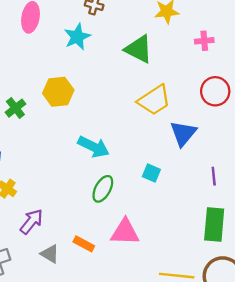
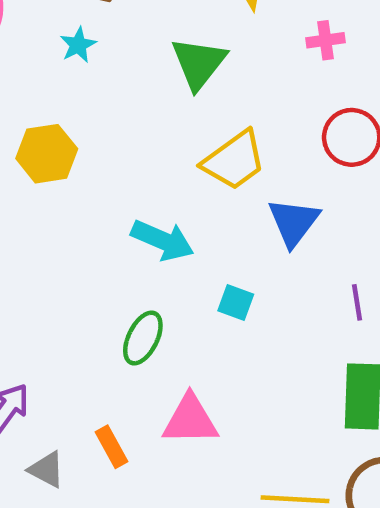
cyan star: (77, 37) -> (78, 45), size x0.7
green triangle: (139, 49) -> (199, 63), turned 44
cyan arrow: (94, 147) -> (162, 240), moved
orange rectangle: (84, 244) -> (111, 447), turned 36

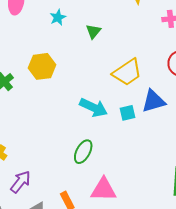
green triangle: (199, 63) -> (93, 31), moved, size x0.6
blue triangle: (294, 222) -> (153, 101), turned 35
cyan square: (236, 302) -> (128, 113), moved, turned -35

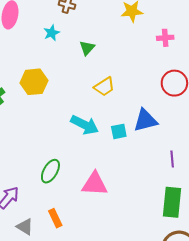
yellow trapezoid: (127, 72) -> (104, 87), moved, size x0.7
green ellipse: (83, 152) -> (50, 171), moved
pink triangle: (104, 190) -> (95, 184), moved

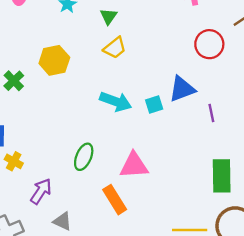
yellow trapezoid: (104, 87) -> (115, 48), moved
purple line: (172, 159) -> (211, 113), moved
orange rectangle: (55, 218) -> (115, 200), moved, size x1.4

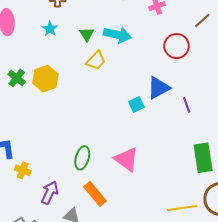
green cross: (14, 81) -> (17, 78), moved
cyan arrow: (116, 102) -> (117, 35), moved
pink triangle: (134, 165) -> (126, 159), turned 48
orange rectangle: (115, 200) -> (95, 194), moved

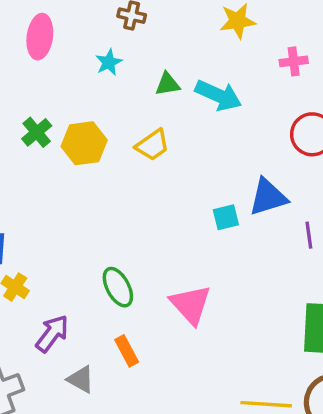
green triangle: (87, 34) -> (168, 84), turned 42
yellow trapezoid: (96, 61) -> (152, 145), moved
green ellipse: (82, 158) -> (118, 287), turned -55
orange rectangle: (95, 194) -> (127, 351), size x0.7

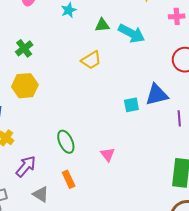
yellow hexagon: (84, 143) -> (25, 86), moved
pink triangle: (191, 305) -> (108, 155), size x0.6

